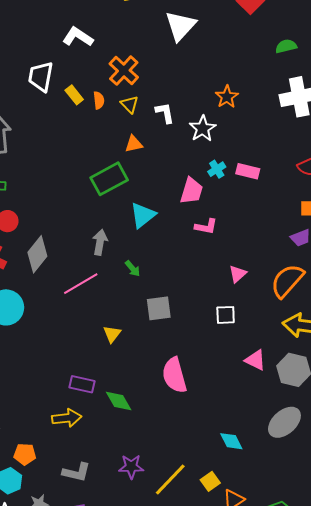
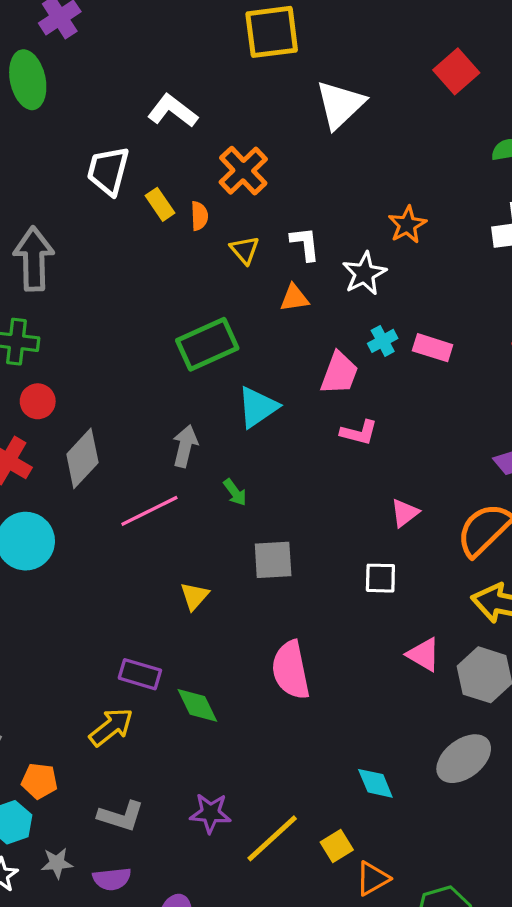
yellow triangle: (130, 104) -> (245, 250), moved
orange triangle: (134, 144) -> (294, 298), moved
yellow arrow: (67, 418) -> (111, 727), turned -36

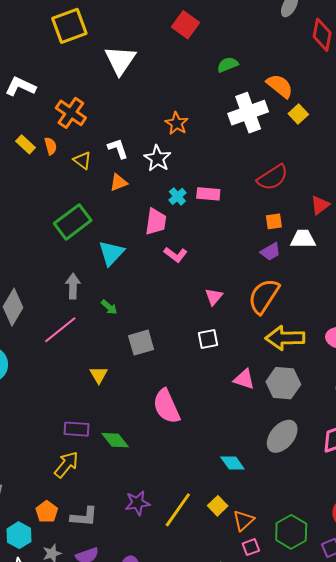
pink L-shape: (359, 433) -> (175, 255), turned 35
orange pentagon: (39, 781) -> (47, 512), moved, turned -30

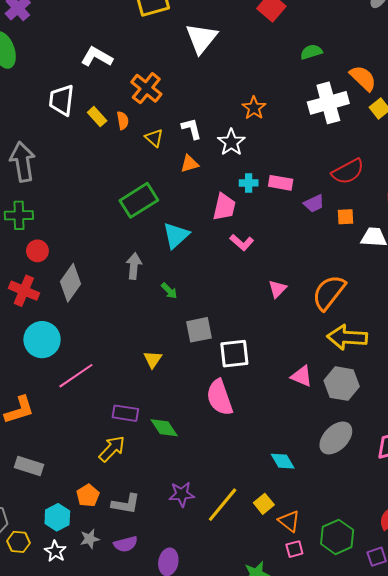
cyan cross: (177, 196) -> (249, 183), turned 36
purple trapezoid: (270, 252) -> (314, 203), moved
pink line: (60, 330) -> (76, 376), moved
white square: (208, 339) -> (234, 354), moved, size x1.4
orange triangle: (243, 520) -> (289, 521), turned -45

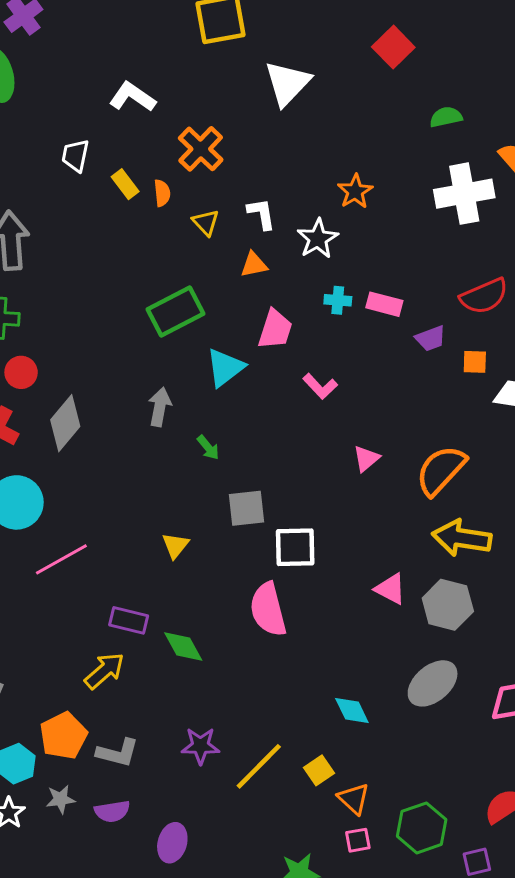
white trapezoid: (61, 100) -> (75, 156), size x0.7
pink trapezoid: (224, 207) -> (275, 329), moved
orange pentagon: (88, 496) -> (63, 736), size x1.4

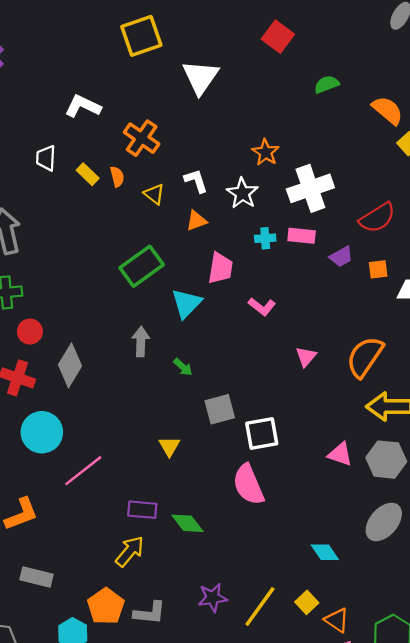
white cross: (464, 194) -> (310, 188), moved

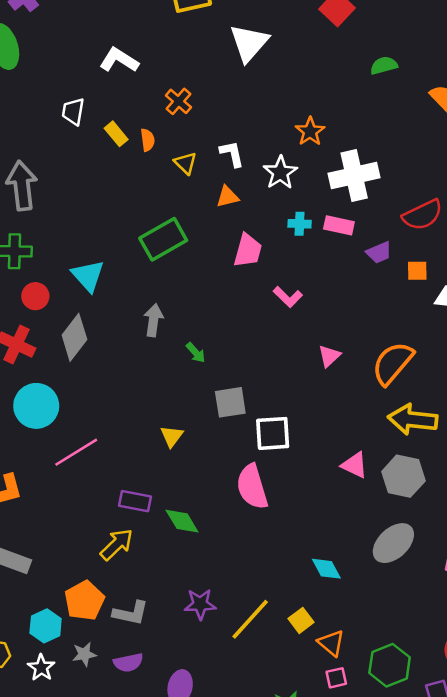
orange cross: (142, 138) -> (178, 101), size x0.7
cyan triangle: (186, 303) -> (88, 276), moved, turned -32

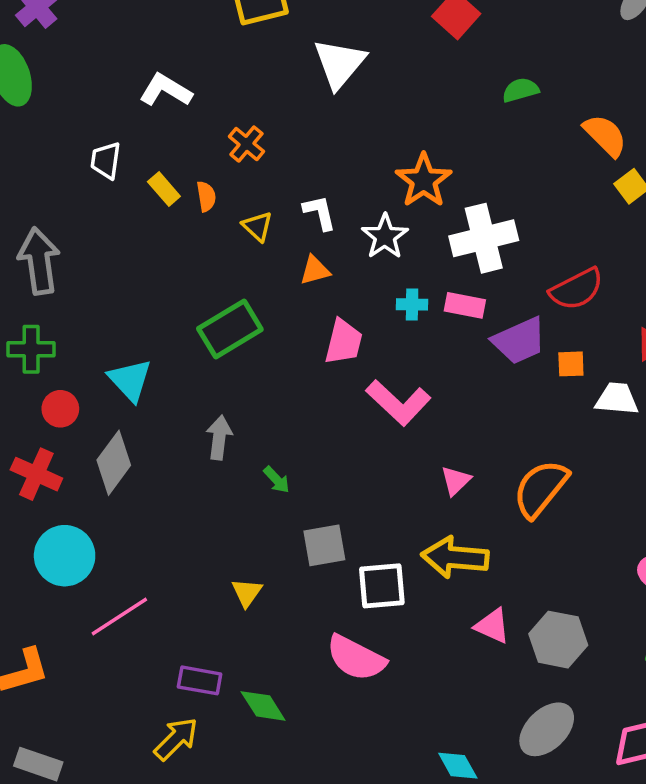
orange star: (310, 131) -> (424, 181), size x1.4
purple trapezoid: (379, 253) -> (519, 341), size x1.6
pink L-shape: (288, 297) -> (398, 403), size x1.6
yellow arrow: (413, 420) -> (455, 557), moved
pink semicircle: (252, 487) -> (356, 658), turned -45

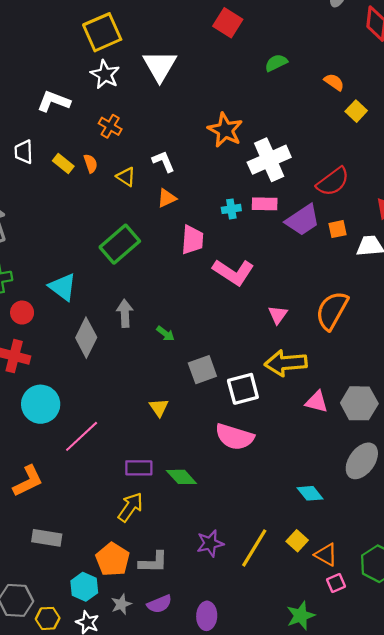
orange semicircle: (605, 135) -> (334, 82), size x0.7
white star: (385, 236) -> (105, 74), moved
gray diamond: (114, 463) -> (86, 338), moved

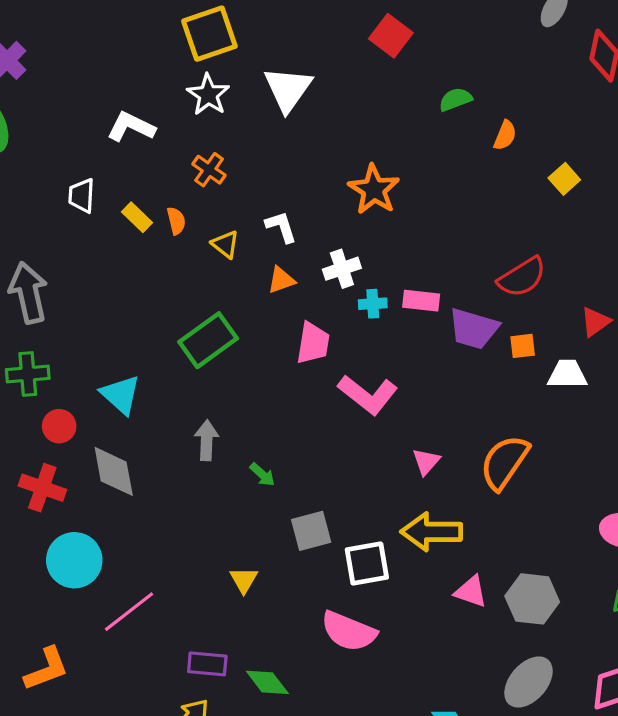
orange semicircle: (334, 82) -> (505, 135), moved, turned 72
white cross: (269, 160) -> (342, 269), moved, size x0.6
purple trapezoid: (303, 220) -> (474, 329), turned 45
gray diamond: (86, 338) -> (114, 471), moved, turned -42

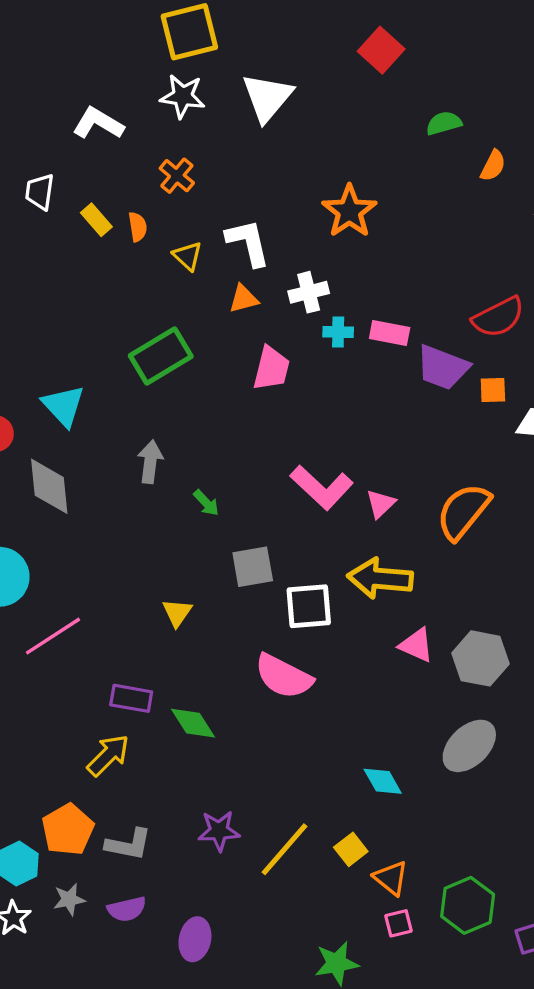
white star: (208, 95) -> (183, 96), turned -30
white L-shape: (281, 227) -> (248, 243), size x1.4
pink L-shape: (368, 395) -> (322, 487), moved

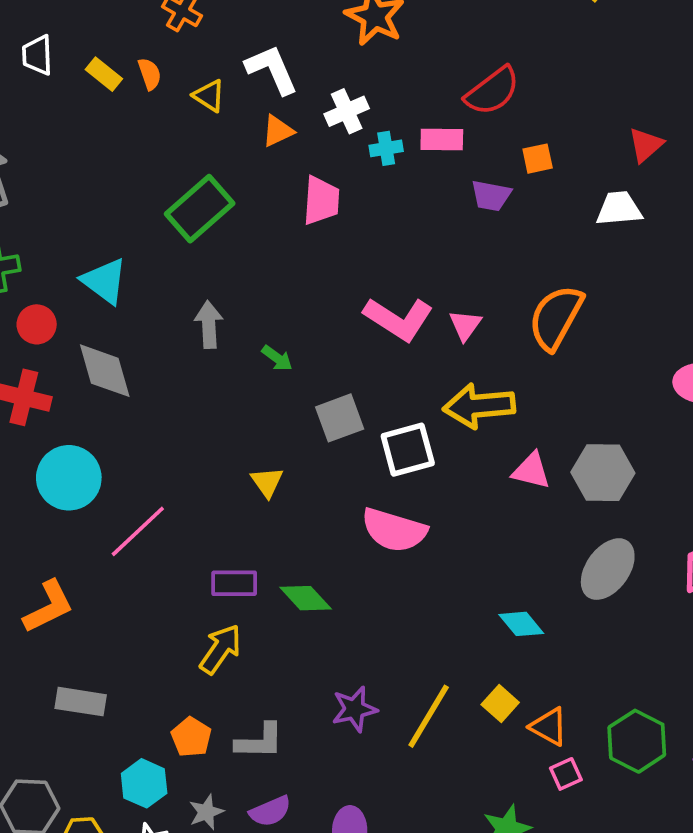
red semicircle: (498, 317) -> (492, 91), moved
purple trapezoid: (443, 367) -> (491, 196), moved, size x0.7
orange square: (493, 390) -> (538, 159), moved
orange pentagon: (68, 830) -> (191, 737), size x0.7

